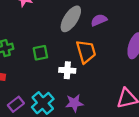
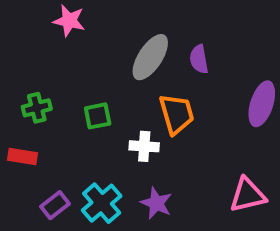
purple semicircle: (99, 20) -> (199, 59), turned -77
purple star: (74, 103) -> (156, 203), turned 30

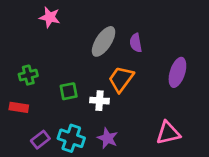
orange trapezoid: (177, 114) -> (121, 79), turned -128
green square: (98, 116) -> (69, 91), moved
cyan cross: (102, 203) -> (71, 138), turned -30

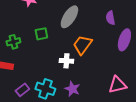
purple semicircle: (136, 43) -> (110, 18), moved
green square: (69, 91) -> (41, 34), moved

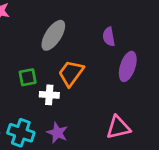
green square: (41, 34) -> (28, 77), moved

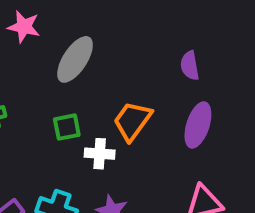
gray ellipse: (53, 35) -> (75, 59), moved
purple ellipse: (128, 66) -> (198, 125), moved

